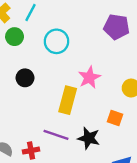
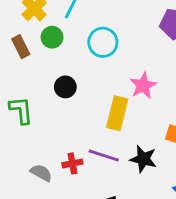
red cross: (31, 151) -> (72, 163), moved

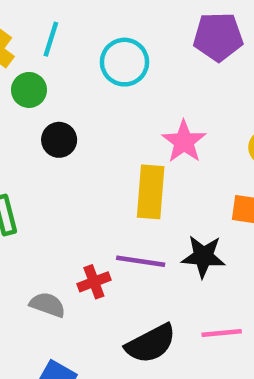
cyan circle: (103, 42) -> (124, 62), moved
black circle: (65, 87) -> (59, 140), moved

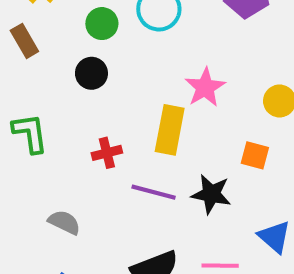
green circle: (29, 90) -> (102, 24), moved
red cross: (94, 282) -> (107, 153), moved

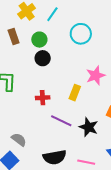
green circle: (102, 24) -> (39, 40), moved
yellow rectangle: (170, 130) -> (75, 93), size x0.7
gray semicircle: (64, 222) -> (19, 140), moved

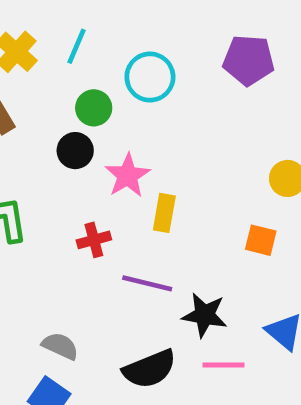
green circle: (39, 40) -> (94, 108), moved
pink star: (96, 76) -> (127, 176), moved
black star: (89, 127) -> (205, 315), moved

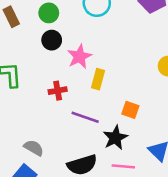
green circle: (94, 108) -> (49, 13), moved
orange square: (261, 240) -> (130, 110), moved
black star: (205, 315) -> (115, 138), turned 30

